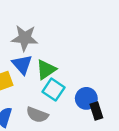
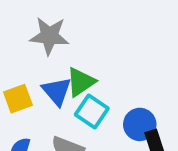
blue triangle: (22, 64) -> (57, 91), moved

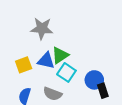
blue triangle: (57, 91) -> (46, 61), turned -36

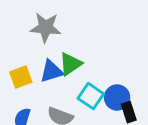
blue triangle: (46, 61) -> (51, 71), turned -30
cyan square: (66, 72) -> (91, 96), moved

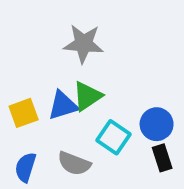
gray star: (46, 27) -> (84, 44), moved
blue circle: (117, 97) -> (157, 124), moved

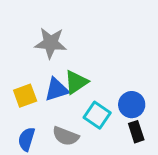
gray star: (84, 44) -> (51, 43), moved

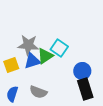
gray star: (51, 43) -> (28, 45), moved
cyan square: (97, 115) -> (59, 48), moved
black rectangle: (136, 132) -> (85, 89), size x1.5

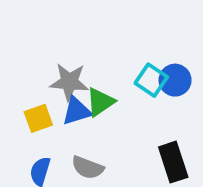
cyan square: (59, 48) -> (151, 80), moved
blue circle: (82, 71) -> (175, 80), moved

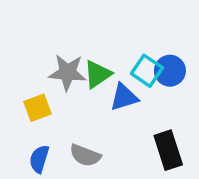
green triangle: (100, 102) -> (98, 74), moved
blue triangle: (77, 111) -> (124, 97), moved

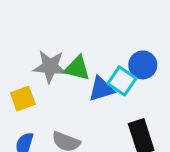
cyan square: (147, 71) -> (122, 81), moved
green triangle: (98, 74) -> (77, 68), turned 48

